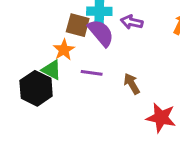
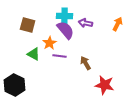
brown square: (78, 25) -> (28, 25), moved
orange star: (64, 50) -> (50, 43), moved
black hexagon: (36, 88) -> (14, 85), moved

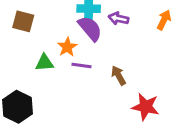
brown square: (28, 25) -> (23, 21), moved
green triangle: (34, 54) -> (45, 63), turned -32

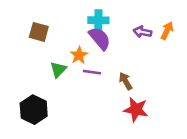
purple arrow: (118, 19) -> (142, 32), moved
green triangle: (45, 63) -> (58, 69), turned -42
red star: (146, 107) -> (136, 110), moved

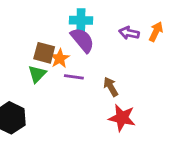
brown square: (39, 32) -> (44, 53), moved

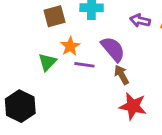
purple semicircle: (82, 40) -> (113, 49), moved
brown square: (44, 53) -> (54, 16), moved, turned -30

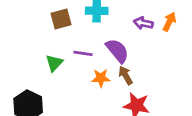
orange star: (70, 46) -> (101, 78), moved, turned 30
purple line: (84, 65) -> (83, 53), moved

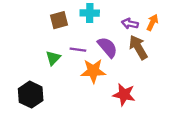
brown arrow: (126, 75) -> (138, 47), moved, size x1.5
orange star: (101, 78) -> (93, 71), size x1.5

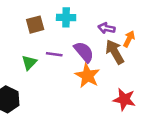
orange arrow: (152, 22) -> (129, 39), moved
orange star: (93, 71) -> (87, 76), moved, turned 30
red star: (124, 95) -> (124, 99), moved

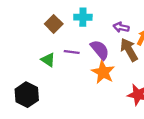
brown square: (35, 25) -> (54, 24), turned -30
green triangle: (29, 63) -> (48, 60), turned -40

